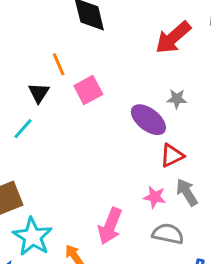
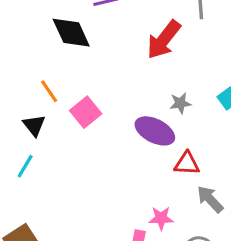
red triangle: (172, 155) -> (187, 164), turned 40
pink star: (155, 197) -> (161, 218), moved

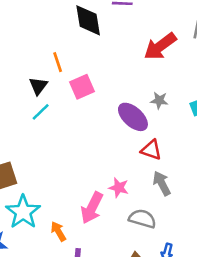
cyan line: (25, 166) -> (41, 112), moved

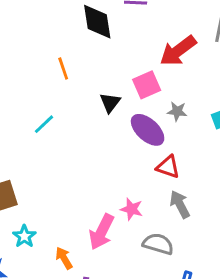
black triangle: (38, 86) -> (110, 103), moved
pink square: (82, 87) -> (147, 85), moved
cyan star: (23, 212) -> (24, 236), size x0.6

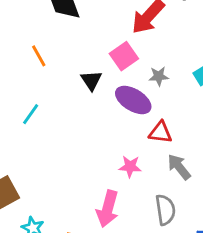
pink star: (132, 209) -> (130, 167), moved
gray semicircle: (158, 244) -> (165, 210), turned 76

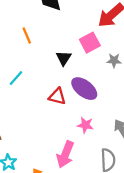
purple ellipse: (133, 100) -> (84, 89), moved
red triangle: (160, 132) -> (57, 96), moved

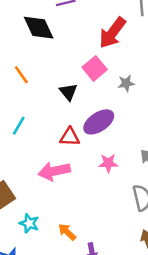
purple ellipse: (84, 89) -> (99, 122), turned -60
pink arrow: (65, 154) -> (54, 171), moved, turned 68

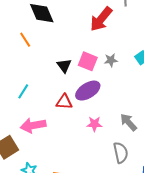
pink square: (95, 68) -> (88, 61), moved, turned -30
orange line: (21, 75) -> (25, 40), moved
pink arrow: (54, 171) -> (33, 125), moved

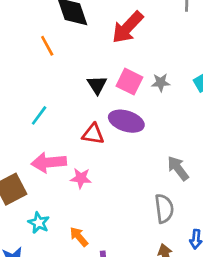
red arrow: (101, 19) -> (128, 27), moved
purple ellipse: (88, 91) -> (126, 121), turned 45
pink star: (94, 124) -> (81, 178), moved

